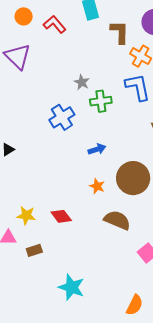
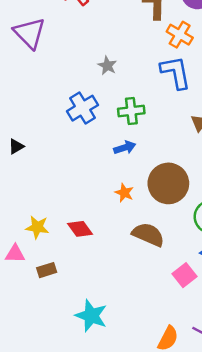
green cross: (101, 101) -> (131, 111), moved

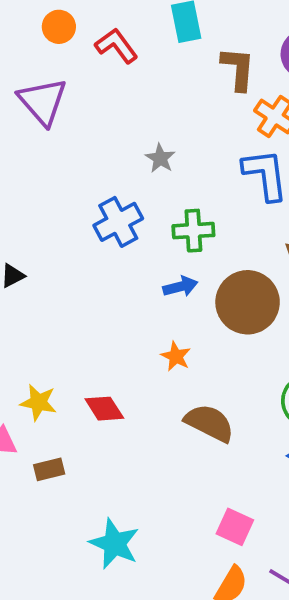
brown circle: (168, 183) -> (248, 302), moved
pink square: (184, 275) -> (235, 527), moved, turned -30

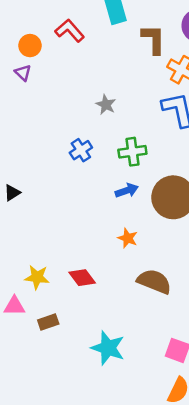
orange circle: (59, 27) -> (30, 46), moved
purple triangle: (43, 102) -> (23, 73), size x0.5
blue cross: (118, 222) -> (81, 150), size x0.7
cyan star: (114, 544) -> (108, 348), moved

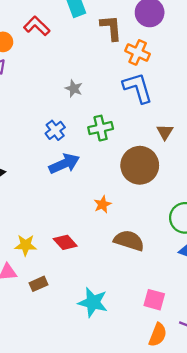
blue arrow: (127, 190) -> (64, 164), moved, size x1.5
orange star: (128, 238) -> (103, 204), turned 30

